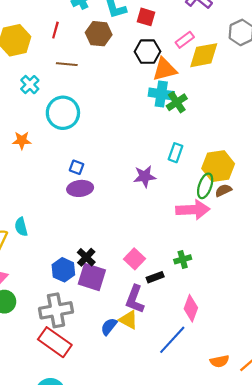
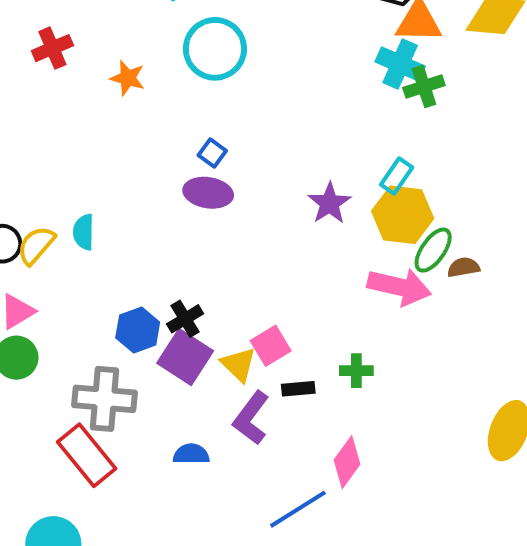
yellow hexagon: (218, 166) -> (403, 215), moved
purple star: (145, 176) -> (330, 203), turned 30
yellow triangle: (129, 320) -> (239, 365), moved
blue semicircle: (109, 326) -> (191, 454), turned 36

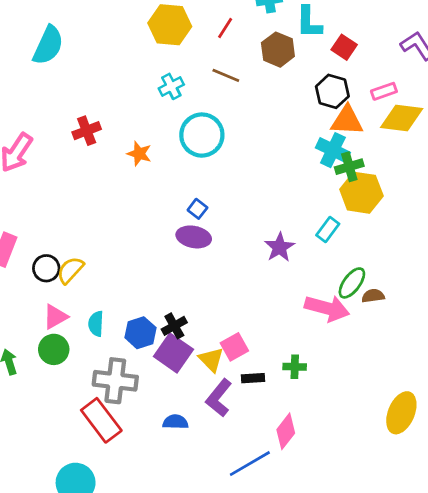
yellow hexagon: (403, 215) -> (361, 193), moved
cyan semicircle: (84, 232) -> (96, 324), moved

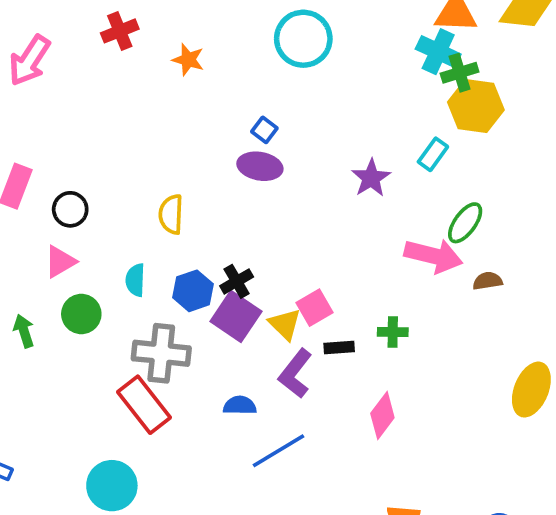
cyan circle: (202, 135) -> (303, 39), moved
yellow semicircle: (70, 270) -> (171, 214), moved, turned -40
brown semicircle: (373, 296) -> (488, 281), moved
pink triangle: (55, 317) -> (60, 262), moved
blue line: (250, 464) -> (279, 451), moved

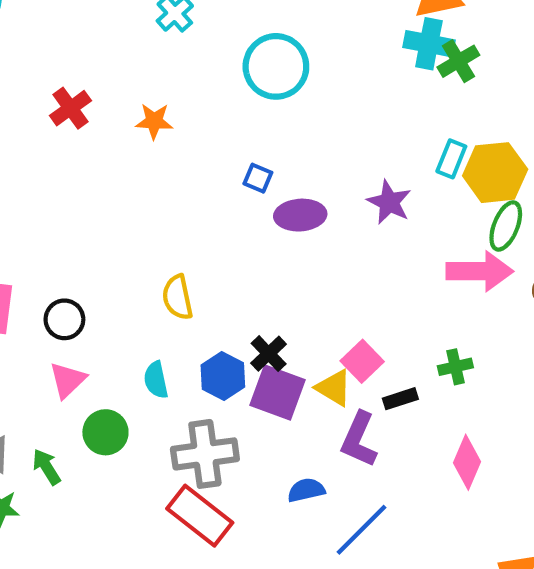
yellow hexagon: (476, 106) -> (495, 173), moved
purple ellipse: (260, 166) -> (300, 215), moved

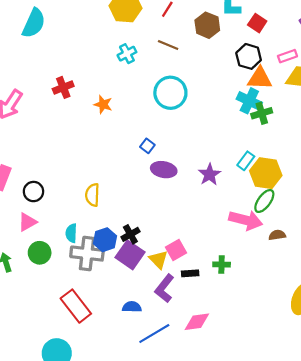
gray cross: (205, 454) -> (87, 254), moved
pink diamond: (467, 462) -> (197, 322), moved, turned 45

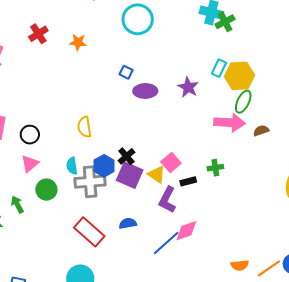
blue semicircle: (132, 307) -> (128, 223), moved
pink diamond: (197, 322) -> (186, 231), moved

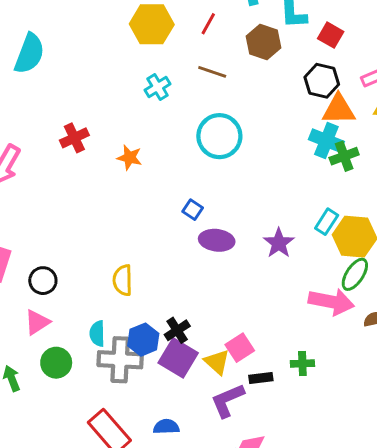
purple L-shape: (167, 200) -> (227, 400), turned 32

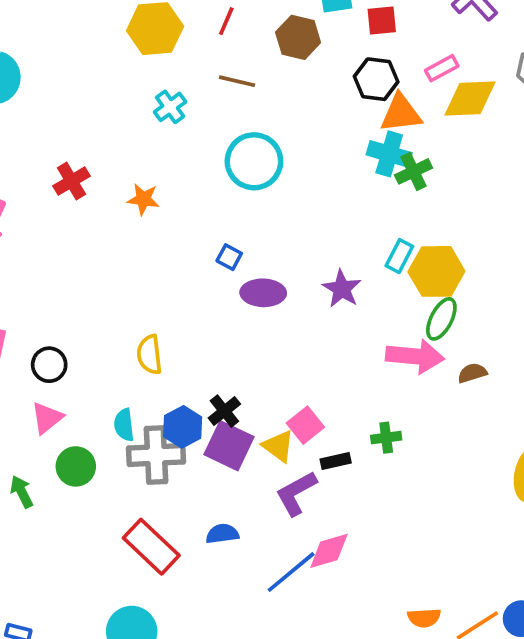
red square: (331, 35) -> (382, 20), turned -30

